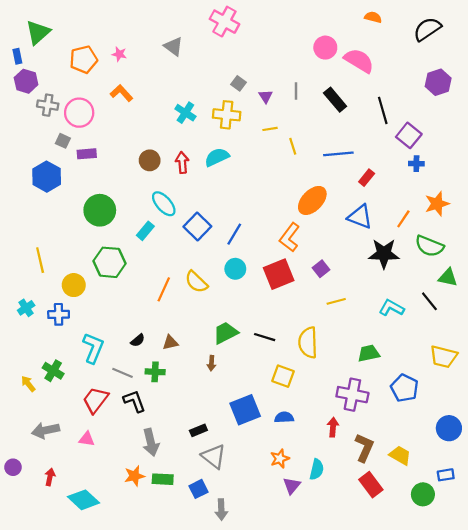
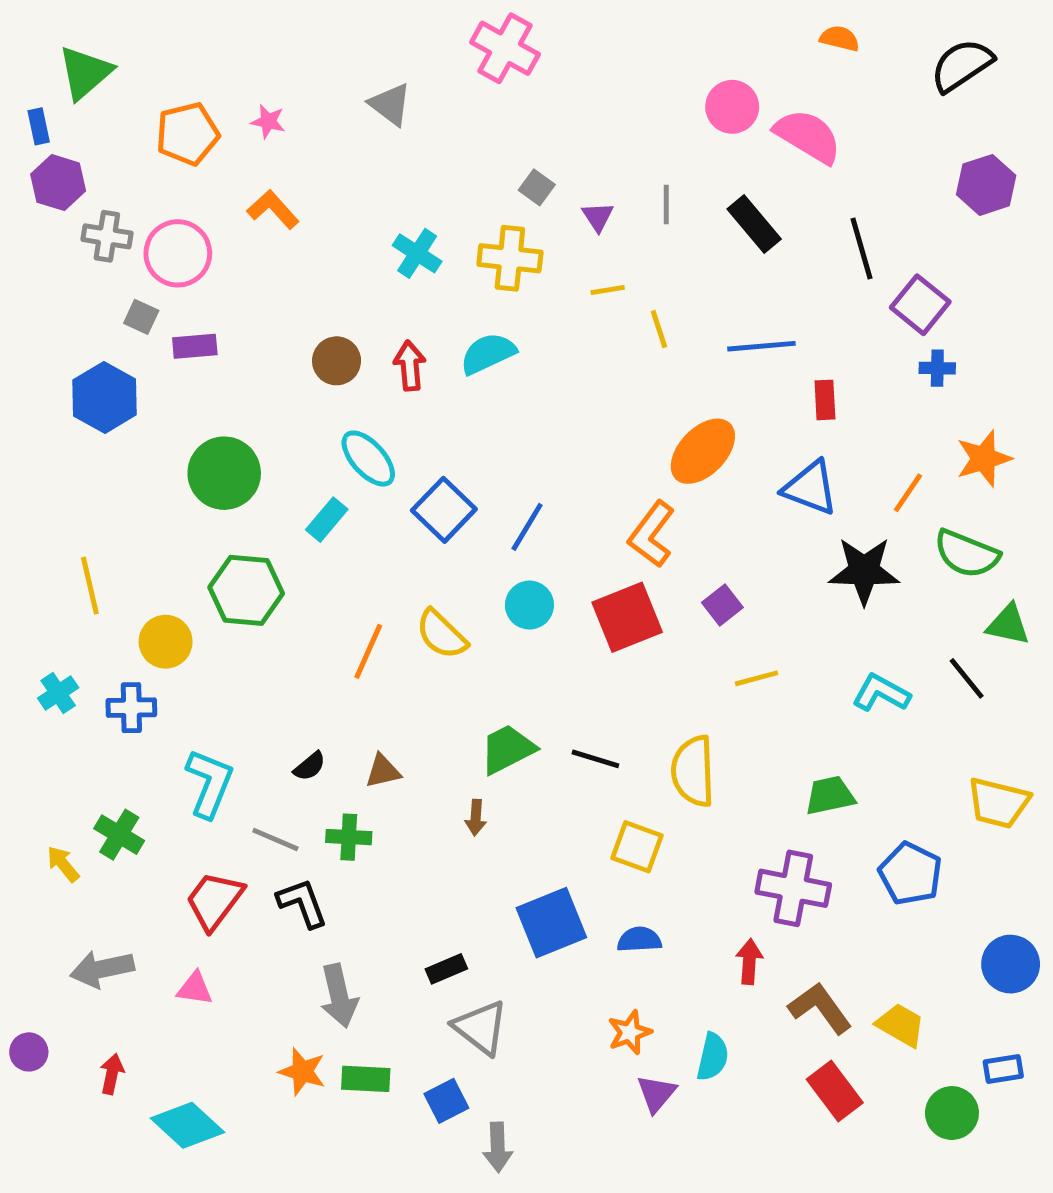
red rectangle: (367, 178) -> (825, 400), turned -42
brown L-shape: (364, 448) -> (820, 1008), turned -60
orange star: (134, 476) -> (302, 1072), turned 30

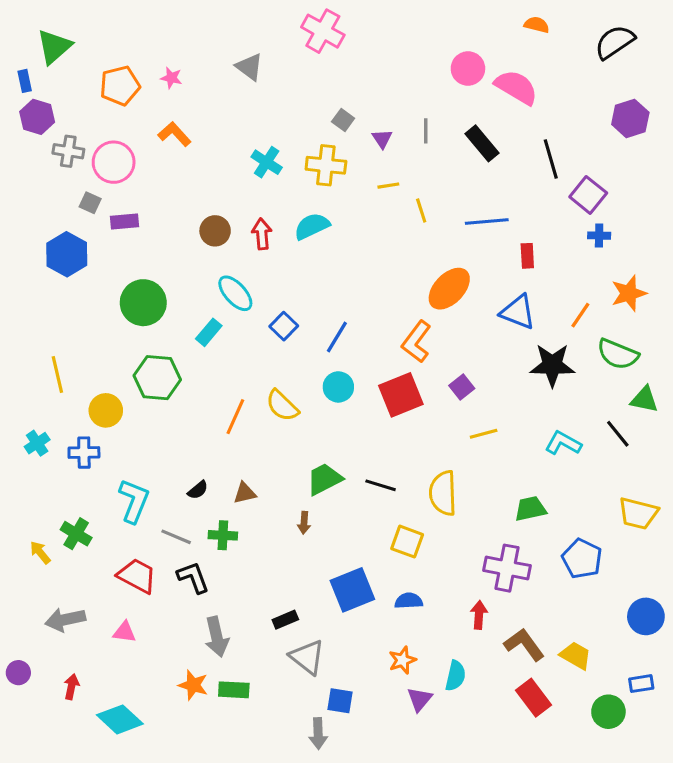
blue square: (444, 510) -> (284, 326), size x0.7
red trapezoid: (214, 901) -> (137, 576), turned 81
blue square: (446, 1101) -> (340, 701), moved, turned 36

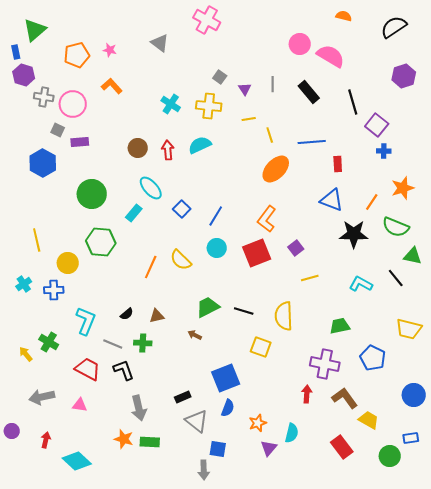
orange ellipse: (449, 289) -> (276, 169), moved
brown arrow: (304, 523) -> (195, 335), turned 112
blue semicircle: (409, 601) -> (228, 408), moved, turned 114
brown L-shape: (524, 645) -> (345, 398), moved

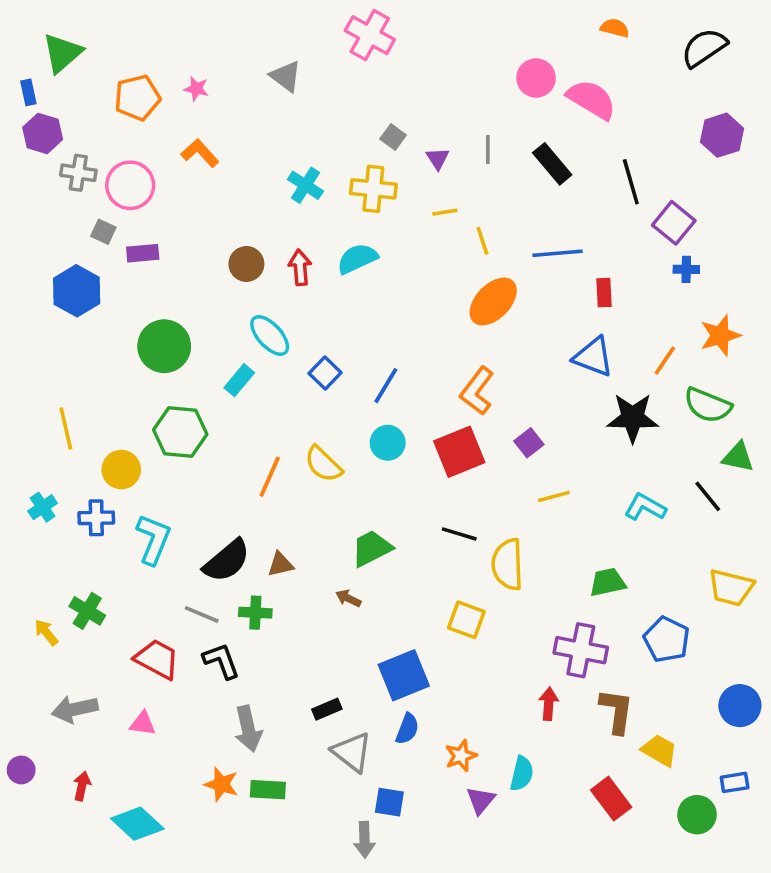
black line: (244, 311) -> (459, 534), moved
black semicircle: (127, 314) -> (227, 561), size x2.0
cyan L-shape: (86, 321) -> (153, 539), moved
brown L-shape: (345, 398) -> (617, 711), turned 44

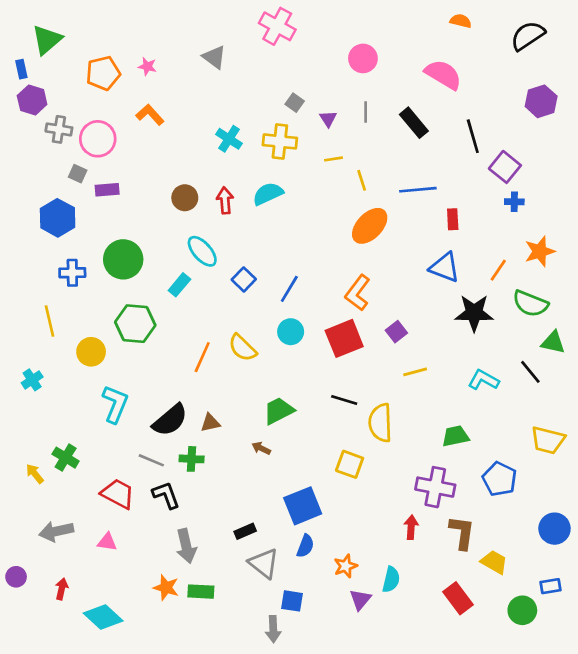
pink circle: (536, 78) -> (363, 58), moved
blue cross: (96, 518) -> (72, 273), moved

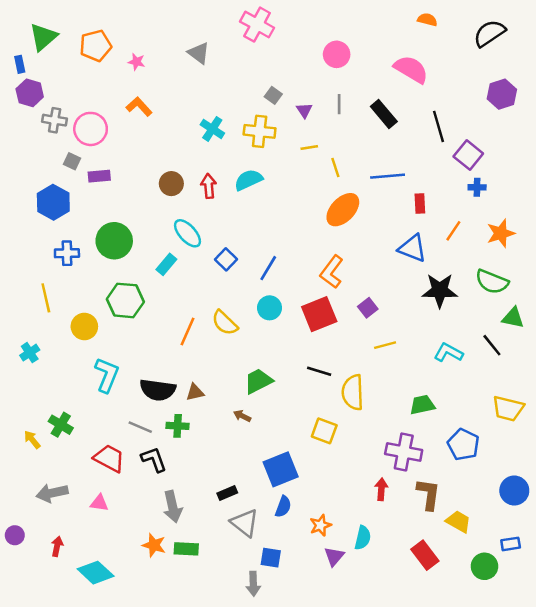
orange pentagon: (103, 73) -> (96, 46), moved
orange line: (498, 270) -> (453, 231), moved
black semicircle: (170, 420) -> (158, 390), turned 48

